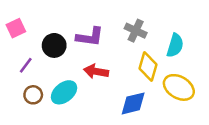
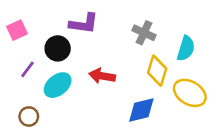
purple L-shape: (90, 37) -> (84, 24), moved
cyan ellipse: (64, 92) -> (58, 85), moved
brown circle: (33, 95) -> (29, 116), moved

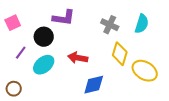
cyan semicircle: (186, 48) -> (142, 24), moved
blue diamond: (141, 110) -> (94, 85), moved
brown circle: (29, 116) -> (14, 89), moved

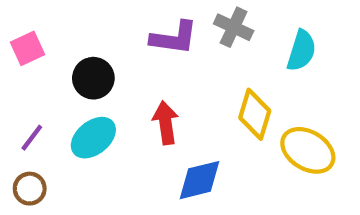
purple L-shape: (64, 18) -> (174, 38), moved
gray cross: (110, 25) -> (234, 27), moved
purple line: (21, 53) -> (32, 138), moved
red arrow: (78, 58) -> (166, 123), turned 72

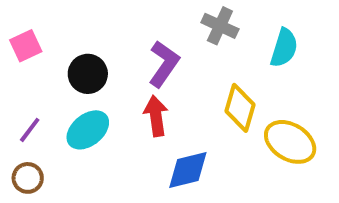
purple L-shape: (174, 38) -> (164, 64), moved, turned -63

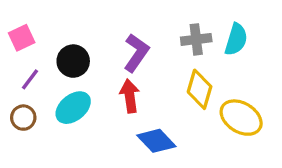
gray cross: (220, 26) -> (196, 39), moved, turned -32
purple line: (30, 130) -> (30, 79), moved
blue diamond: (188, 170) -> (156, 141), turned 60
brown circle: (28, 178) -> (23, 118), moved

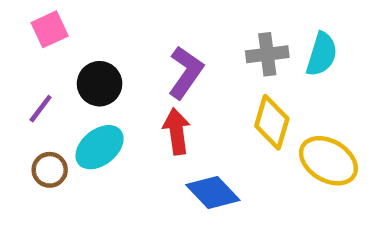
pink square: (22, 38) -> (50, 29), moved
brown circle: (23, 118) -> (50, 170), moved

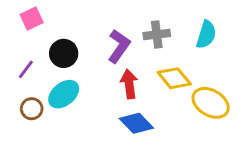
gray cross: (267, 54) -> (157, 35), moved
yellow diamond: (272, 122) -> (174, 78), turned -56
red arrow: (177, 131) -> (129, 84), moved

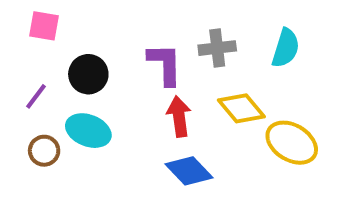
pink square: (32, 19) -> (44, 26), turned 35
purple L-shape: (119, 46) -> (165, 64), turned -36
cyan ellipse: (64, 94) -> (88, 131), turned 60

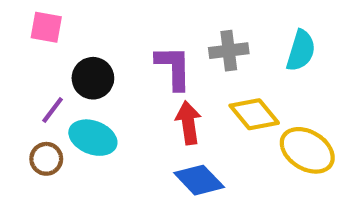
purple line: (36, 96) -> (53, 110), moved

